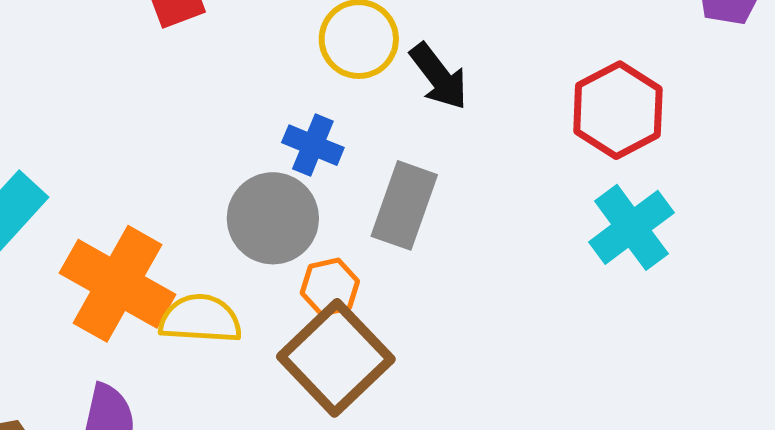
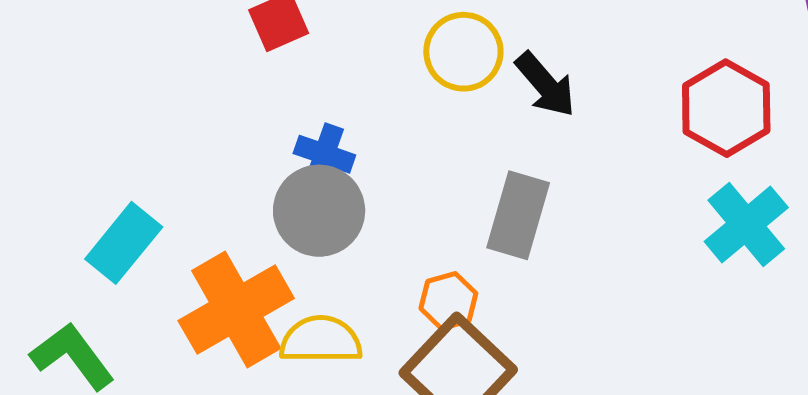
blue cross: (313, 145) -> (324, 154), moved
gray circle: (273, 218) -> (319, 211), moved
orange cross: (118, 284) -> (236, 310), turned 34

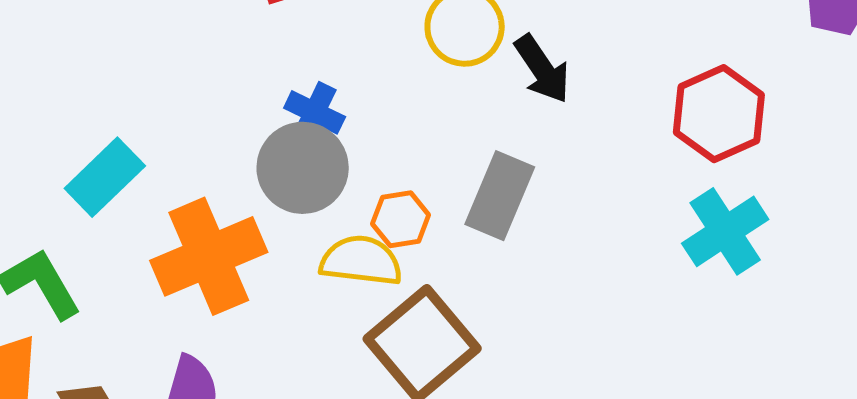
orange hexagon: (448, 301) -> (401, 219), moved
yellow semicircle: (321, 340) -> (361, 261), moved

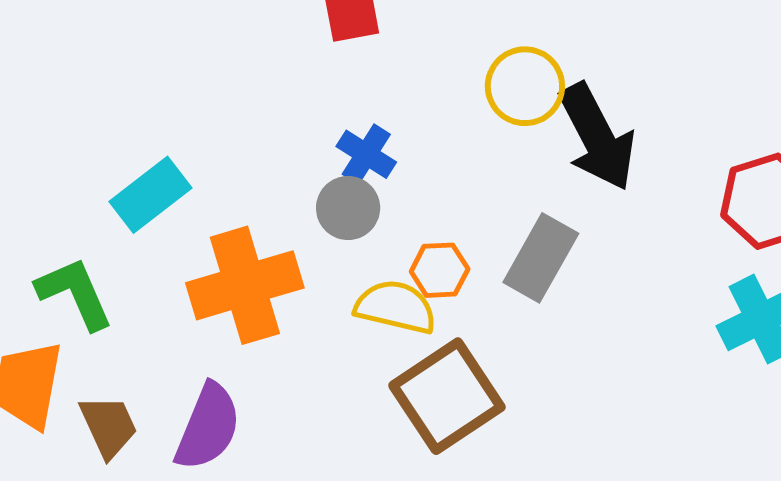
black arrow: (542, 69) -> (597, 137), size x1.5
gray circle: (303, 168) -> (348, 208), size x0.7

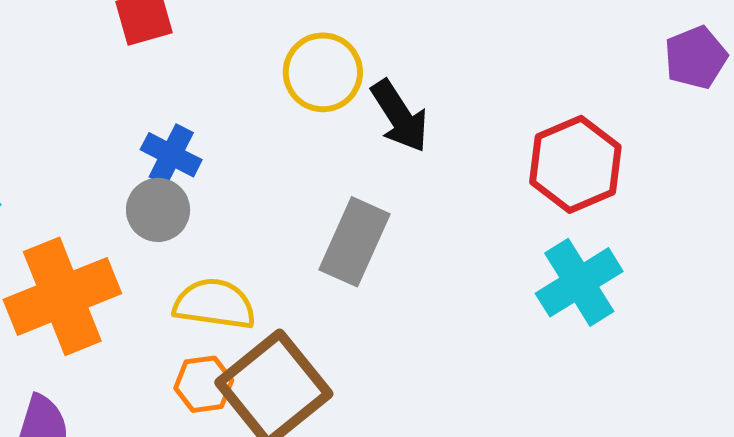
black arrow: (597, 137) -> (400, 116), size x0.7
orange hexagon: (440, 270) -> (204, 384), moved

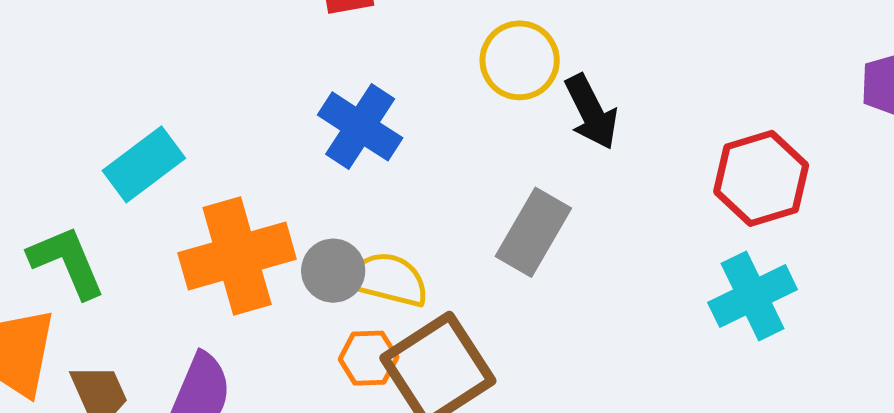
blue cross: (171, 155) -> (360, 126), size x1.4
gray circle: (158, 210) -> (333, 271), moved

